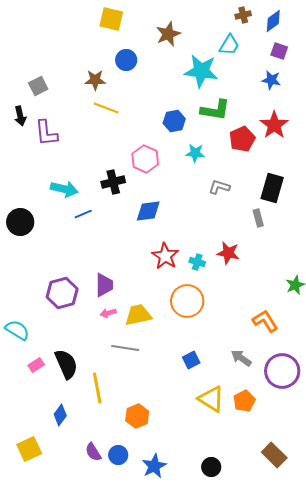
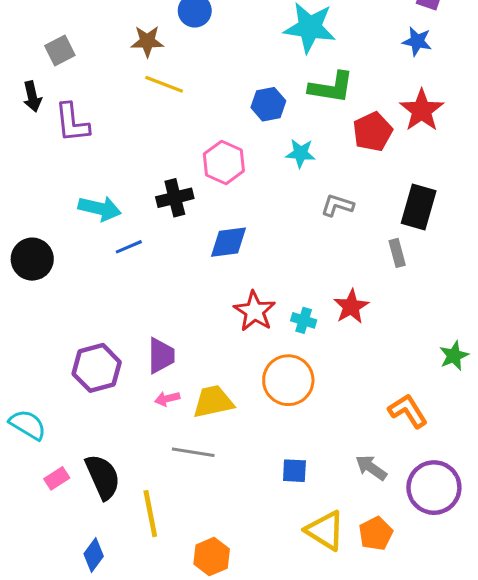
red star: (228, 253) -> (351, 307), turned 30
blue square: (191, 360) -> (294, 471), turned 30

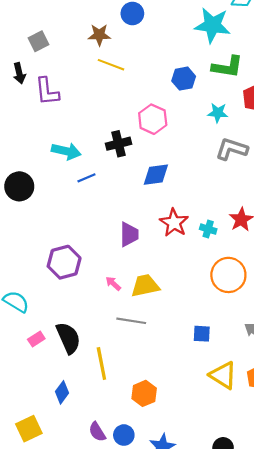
cyan star: (301, 153) -> (218, 113), moved
gray L-shape: (337, 205) -> (232, 149), size x1.4
purple trapezoid: (161, 356) -> (129, 234), moved
orange circle: (288, 380) -> (228, 275), moved
pink arrow: (167, 399) -> (113, 283), turned 56

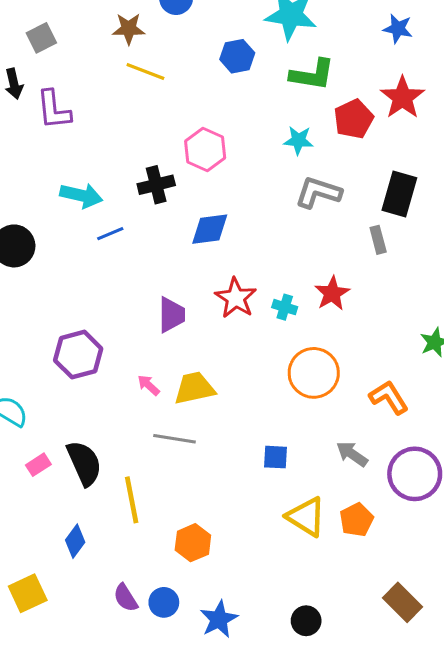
blue hexagon: (184, 79) -> (237, 56), moved

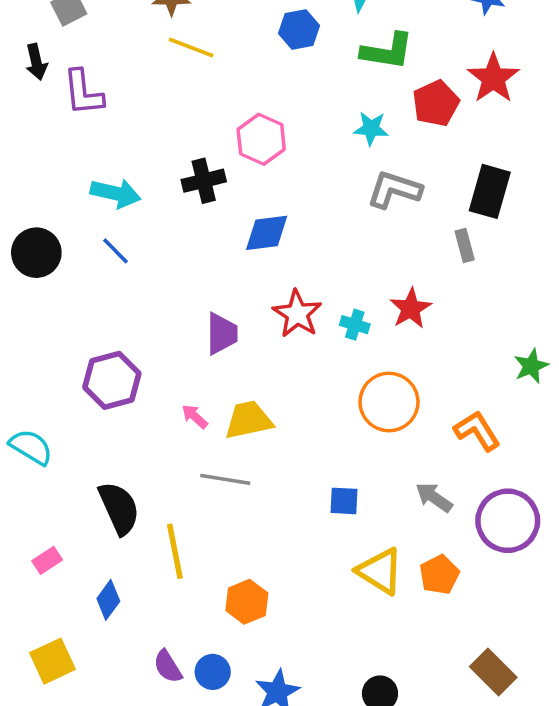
blue line: (110, 234) -> (115, 251), moved, turned 68
pink rectangle: (38, 465) -> (47, 560), moved

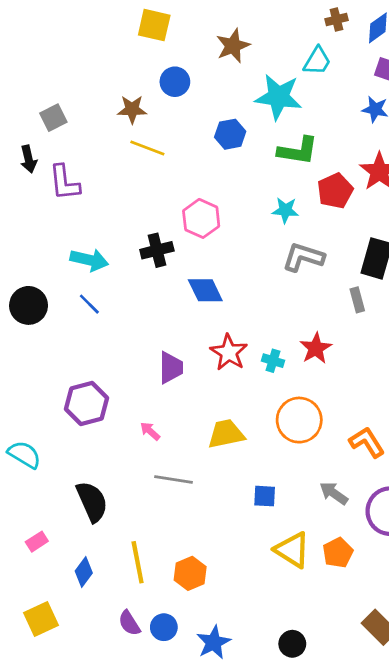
blue diamond: (267, 233) -> (205, 290), turned 72
yellow trapezoid: (249, 420) -> (226, 434), moved
yellow line: (175, 551) -> (138, 562), moved

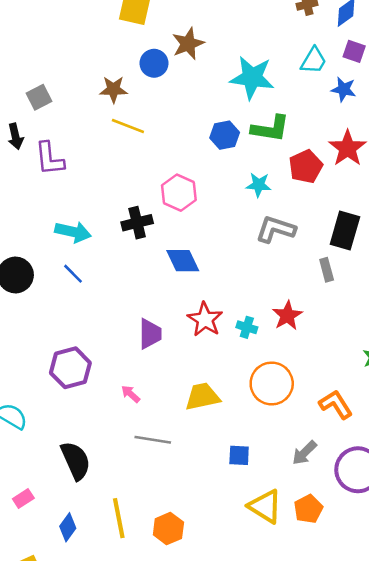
brown star: (233, 46) -> (188, 44), moved
cyan trapezoid: (317, 61) -> (314, 61), moved
blue hexagon: (230, 134) -> (225, 135), moved
gray arrow: (334, 493) -> (304, 453), turned -80

